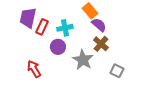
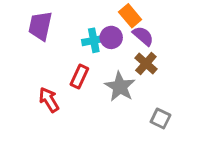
red rectangle: (42, 27) -> (79, 77), moved
purple circle: (58, 47) -> (111, 37), moved
gray square: (117, 71) -> (160, 119), moved

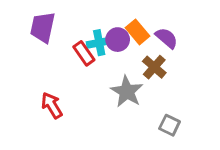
orange rectangle: (130, 16) -> (137, 32), moved
purple semicircle: (143, 36) -> (167, 38), moved
red rectangle: (79, 77) -> (84, 53), moved, turned -60

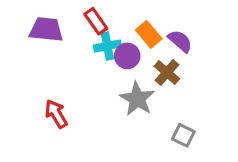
purple trapezoid: (43, 27) -> (46, 29), turned 84
purple circle: (118, 40) -> (127, 56), moved
red rectangle: (84, 53) -> (96, 21), moved

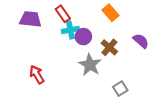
orange rectangle: (149, 34) -> (110, 13), moved
purple semicircle: (180, 41) -> (141, 41), moved
gray square: (183, 135) -> (120, 89), turned 32

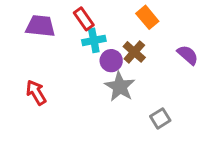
purple circle: (83, 37) -> (111, 61), moved
brown cross: (109, 47) -> (134, 52), moved
red arrow: (37, 74) -> (36, 92), moved

